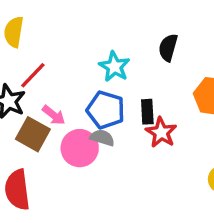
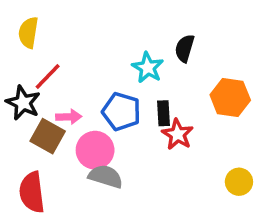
cyan star: (114, 67) -> (148, 68), moved
pink arrow: (54, 115) -> (69, 117), turned -40
gray semicircle: (102, 138) -> (106, 176), moved, size x1.4

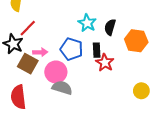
black semicircle: (185, 48) -> (110, 27), moved

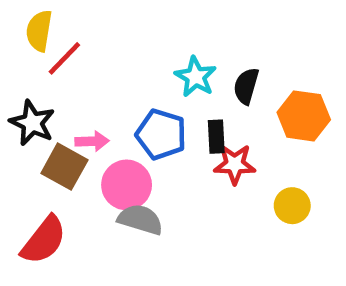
red line: (28, 28) -> (64, 58), moved
red star: (105, 63) -> (235, 164), turned -30
yellow circle: (141, 91) -> (292, 206), moved
red semicircle: (18, 97) -> (44, 240), turned -135

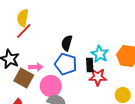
yellow semicircle: (39, 31) -> (23, 18), moved
cyan star: (196, 77) -> (100, 54), moved
black semicircle: (246, 86) -> (67, 43), moved

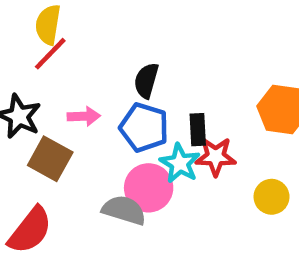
cyan star: (100, 54) -> (180, 163), moved
pink arrow: (36, 67) -> (84, 116), moved
pink circle: (51, 86) -> (149, 188), moved

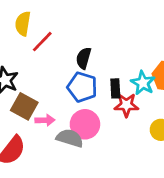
red line: (50, 54) -> (42, 42), moved
pink arrow: (84, 116) -> (45, 120), moved
cyan star: (180, 163) -> (143, 83), moved

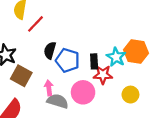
black semicircle: (84, 58) -> (50, 50), moved
pink arrow: (45, 120) -> (49, 88), moved, turned -96
pink circle: (85, 124) -> (83, 92), moved

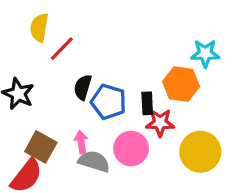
orange hexagon: (136, 51) -> (181, 84), moved
cyan star: (116, 57) -> (205, 53), moved, turned -30
brown square: (21, 76) -> (41, 147), moved
yellow circle: (130, 95) -> (200, 152), size x1.6

